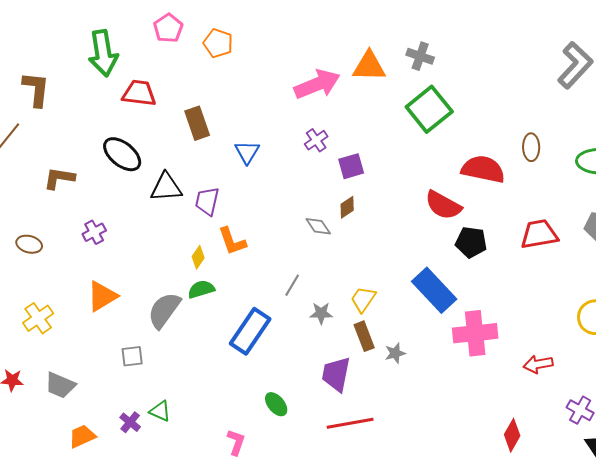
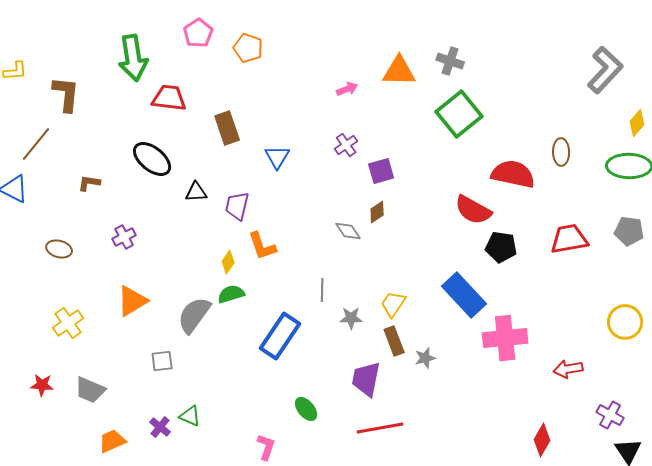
pink arrow: (317, 84) -> (347, 89), size x0.5
brown L-shape: (59, 178) -> (89, 183), size x0.7
black triangle: (166, 187) -> (196, 192), size x0.7
gray line: (292, 285) -> (322, 290), turned -30

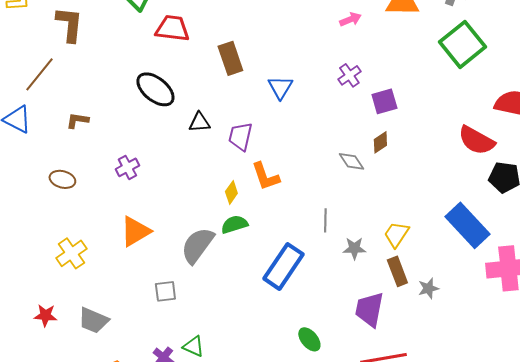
brown L-shape: (89, 183) -> (77, 120), moved

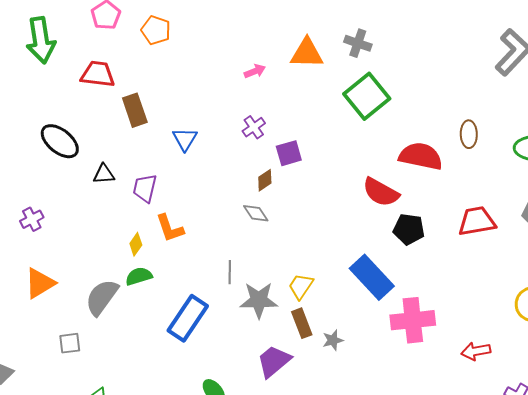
red trapezoid: (172, 28) -> (98, 74), moved
brown diamond: (380, 142) -> (265, 180), moved
gray star: (354, 248) -> (259, 300), size x1.6
purple trapezoid: (369, 309) -> (274, 361), turned 39

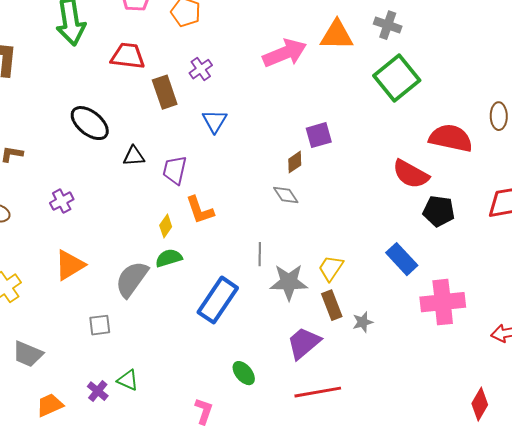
pink arrow: (255, 71) -> (285, 53), size x2.0
purple cross: (254, 127) -> (201, 69), moved
blue rectangle: (372, 277) -> (402, 259), size x0.7

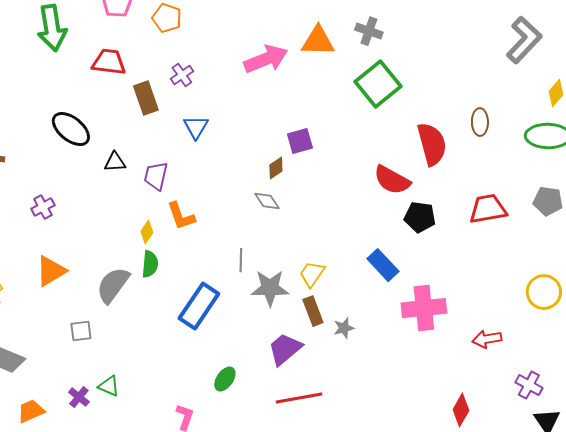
red semicircle: (451, 138) -> (432, 144), turned 63
green semicircle: (169, 258) -> (150, 264), turned 112
green ellipse: (244, 373) -> (225, 379), turned 75

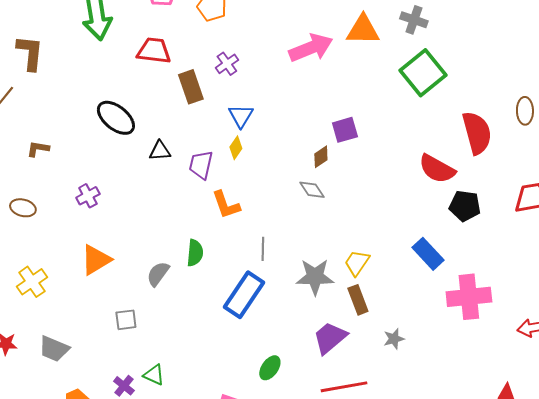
yellow diamond: (147, 232) -> (236, 148), moved
gray line: (241, 260) -> (263, 249), moved
gray semicircle: (113, 285) -> (158, 274), size x0.7
gray star: (344, 328) -> (394, 339), moved

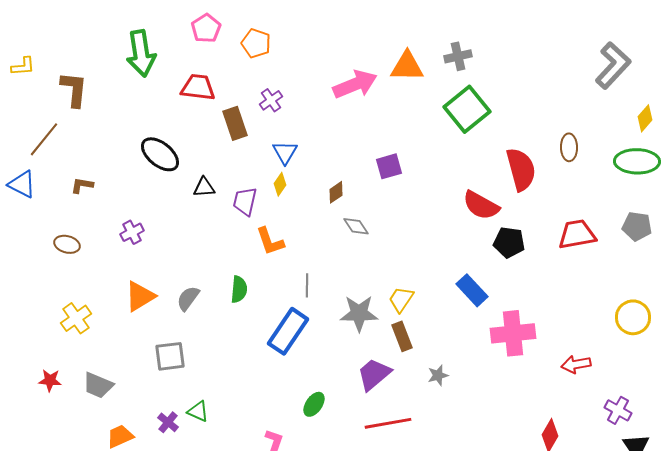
gray cross: (414, 20) -> (458, 56), turned -32
brown diamond: (321, 157) -> (336, 192), moved
gray semicircle: (158, 274) -> (188, 298), moved
gray square: (126, 320) -> (170, 356), size x1.4

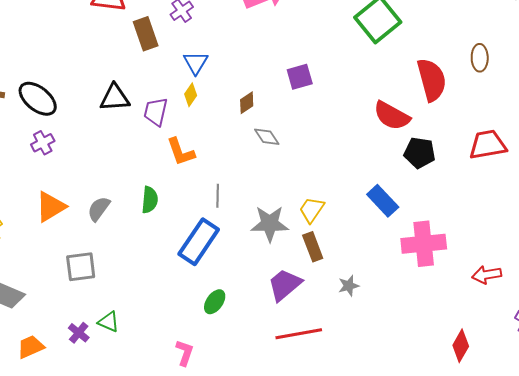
black ellipse: (160, 154) -> (38, 99), moved
black triangle: (204, 187) -> (115, 98), size x1.4
green ellipse: (314, 404) -> (215, 302), moved

